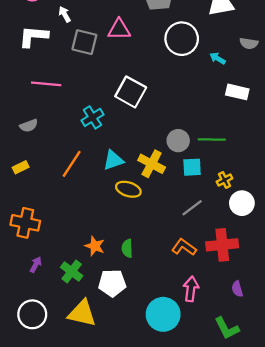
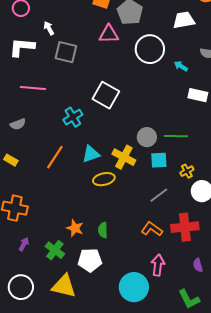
pink triangle: (119, 29) -> (109, 34), moved
yellow rectangle: (21, 167) -> (11, 160), turned 56
yellow ellipse: (128, 189) -> (104, 179), turned -30

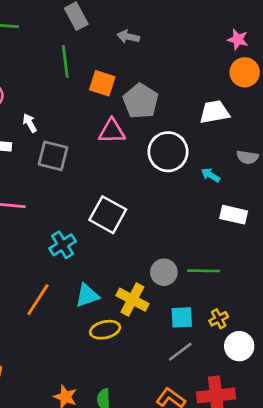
cyan square: (159, 160) -> (182, 317), moved

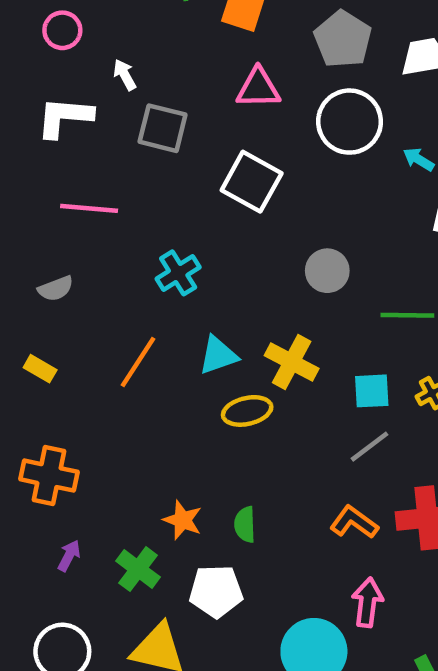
gray pentagon: (141, 101) -> (343, 39), moved
white square: (108, 215) -> (252, 182), moved
gray circle: (164, 272) -> (327, 271), moved

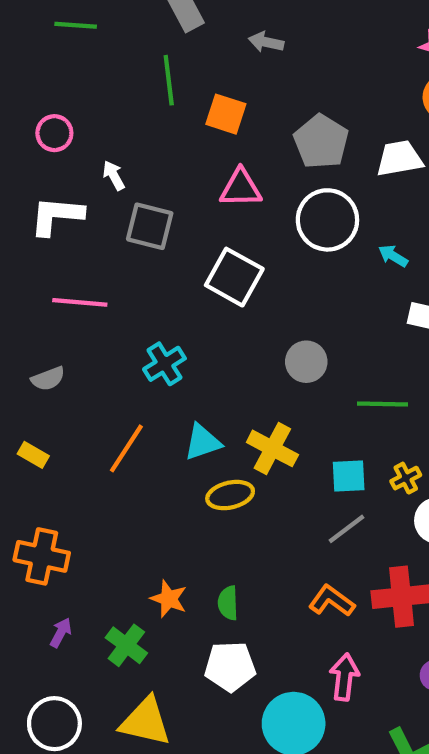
white pentagon: (216, 591) -> (230, 666), moved

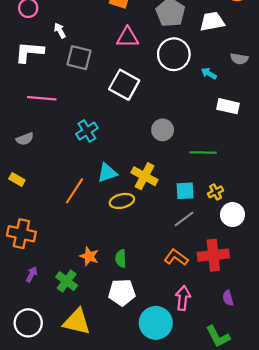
orange line: (126, 448) -> (74, 191), moved

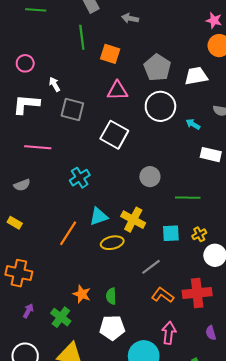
gray line: (184, 219) -> (151, 267), moved

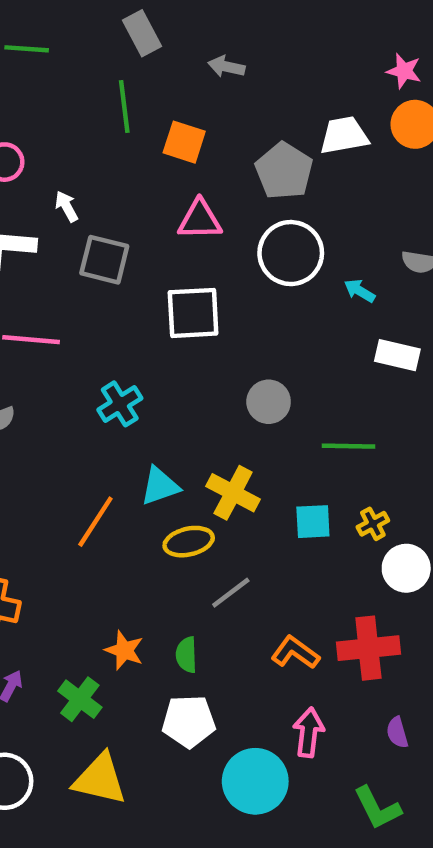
white trapezoid: (196, 76) -> (344, 135), moved
white square: (114, 135) -> (193, 313), turned -32
gray line: (151, 267) -> (231, 593), moved

